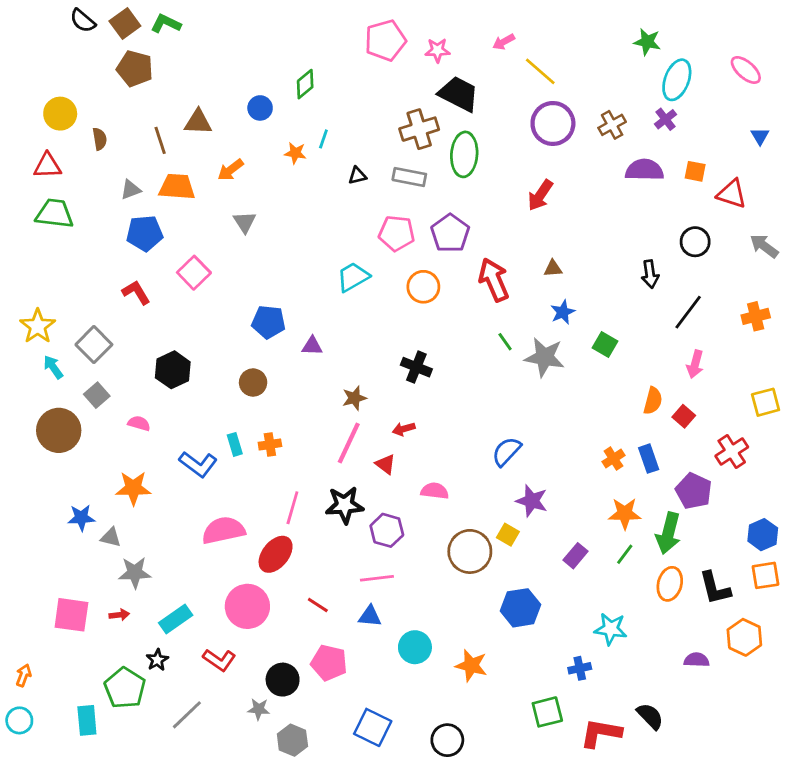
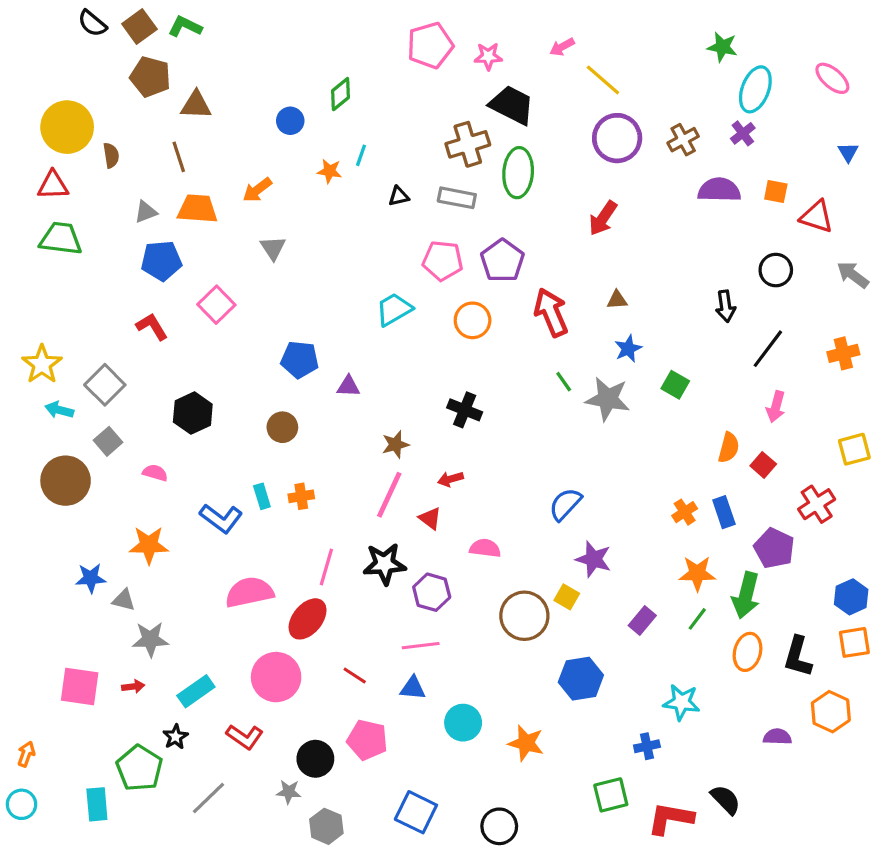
yellow circle: (60, 114) -> (67, 127), size x1.4
brown triangle: (198, 122) -> (196, 105), moved
cyan arrow: (53, 367) -> (59, 410), turned -40
black L-shape: (715, 588) -> (798, 657), turned 30

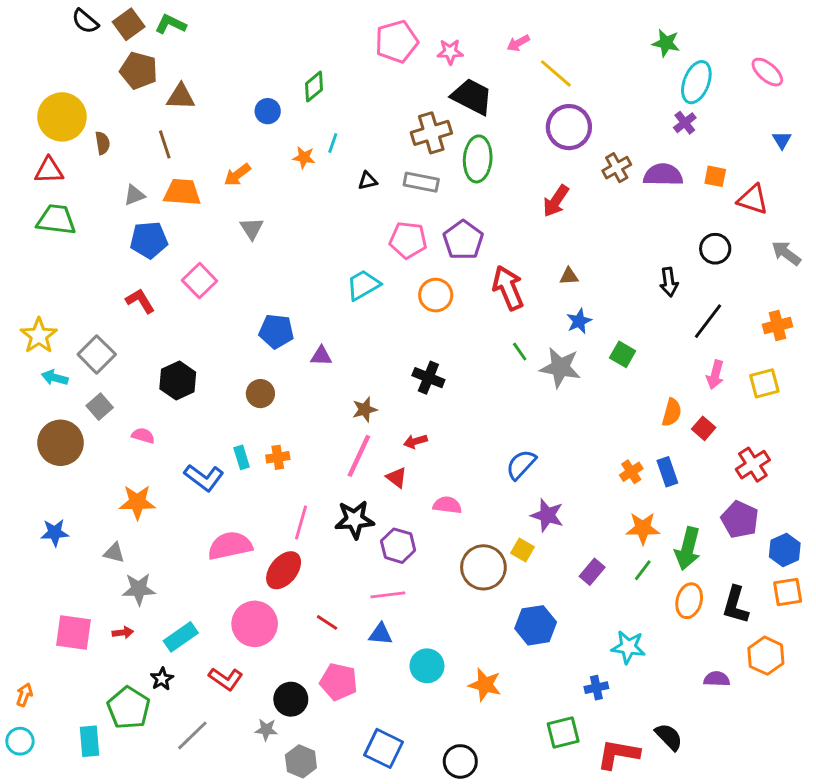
brown cross: (683, 140) -> (617, 168), moved
yellow square: (854, 449) -> (764, 383), moved
purple pentagon: (774, 548) -> (740, 520), moved
blue star: (91, 578) -> (55, 533), moved

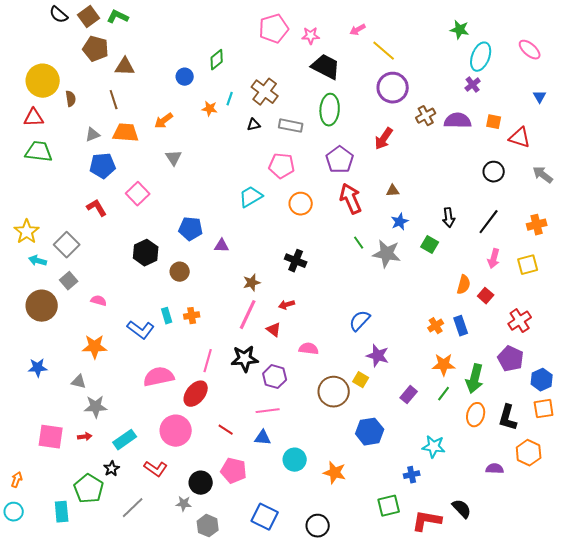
brown cross: (431, 133) -> (265, 92), moved, turned -36
purple pentagon: (463, 240) -> (340, 160), moved
black arrow: (669, 282) -> (449, 218), moved
black hexagon: (178, 381) -> (146, 253), moved

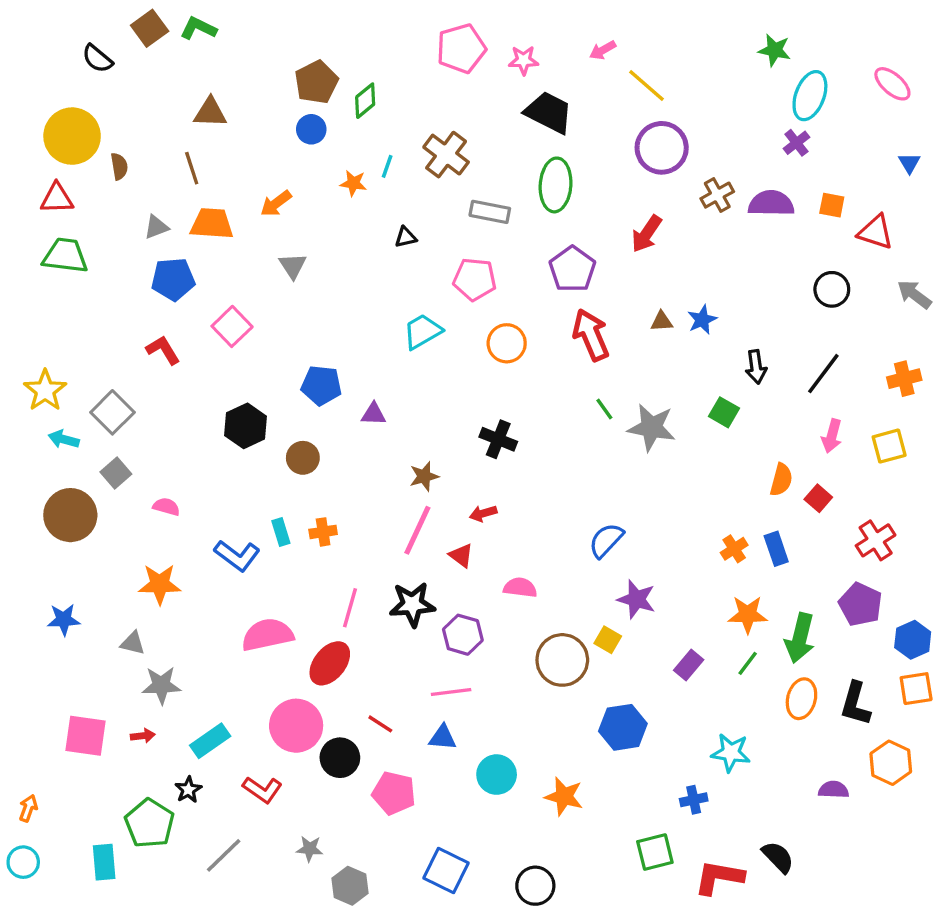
black semicircle: (59, 15) -> (97, 59), moved
brown pentagon: (96, 49) -> (316, 82), moved, turned 30
black triangle: (254, 125) -> (406, 237), moved
blue star: (400, 222) -> (702, 320), moved
black circle: (201, 483) -> (340, 758), moved

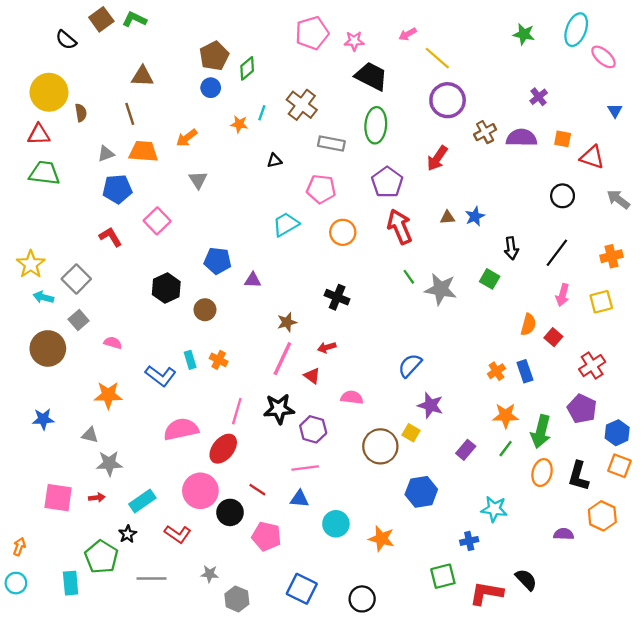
cyan ellipse: (810, 96) -> (576, 30), moved
orange cross: (323, 532) -> (219, 360), turned 36
orange square: (916, 689) -> (619, 466), turned 30
gray line: (224, 855) -> (151, 578), turned 44

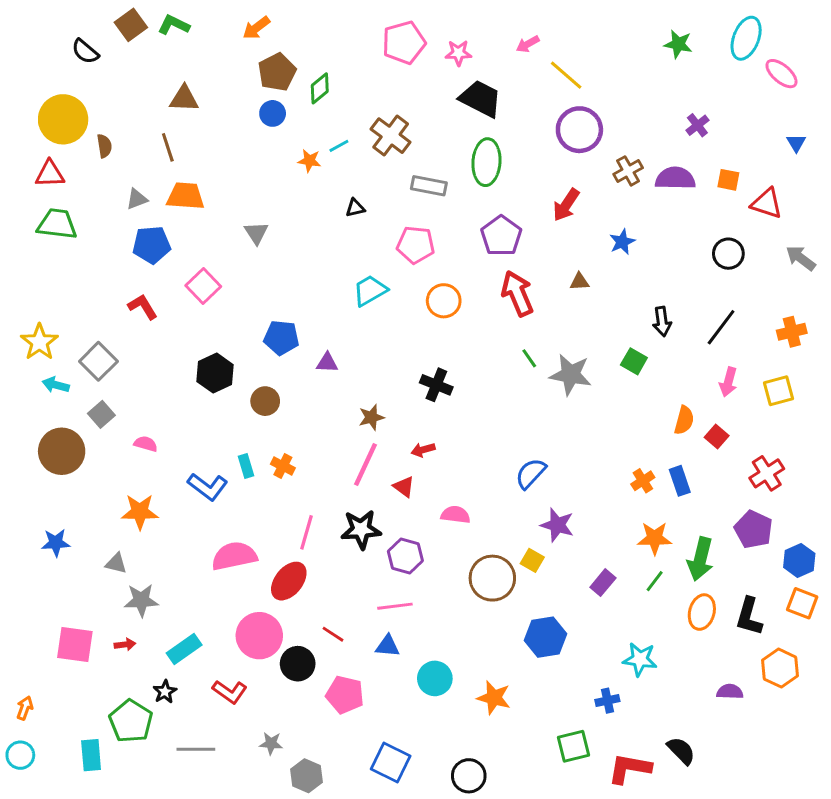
cyan line: (262, 113) -> (339, 146), turned 42
orange arrow: (187, 138) -> (256, 28), moved
blue star: (475, 216) -> (622, 242), moved

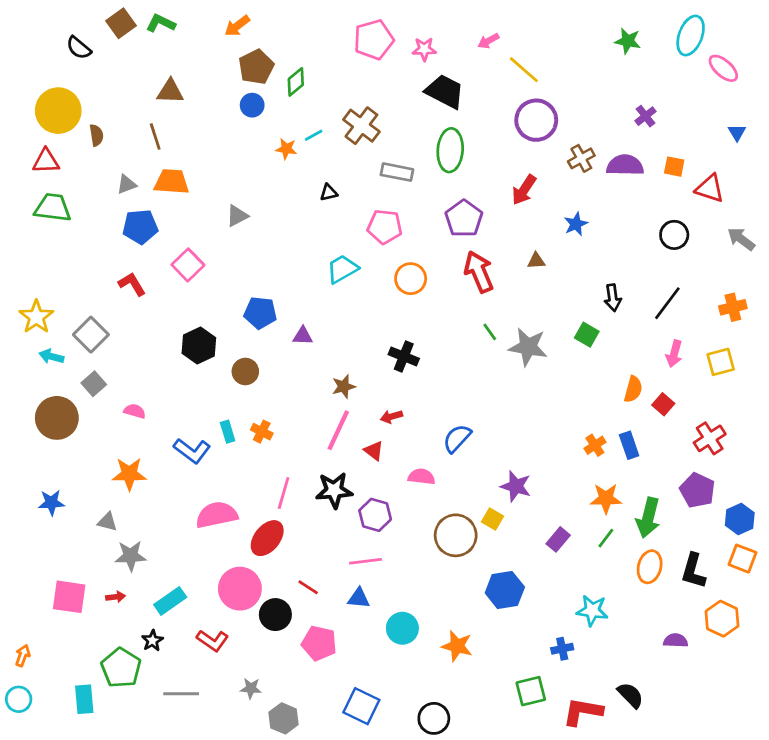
gray triangle: (256, 233) -> (237, 216), turned 35
blue semicircle: (531, 473) -> (457, 438), moved

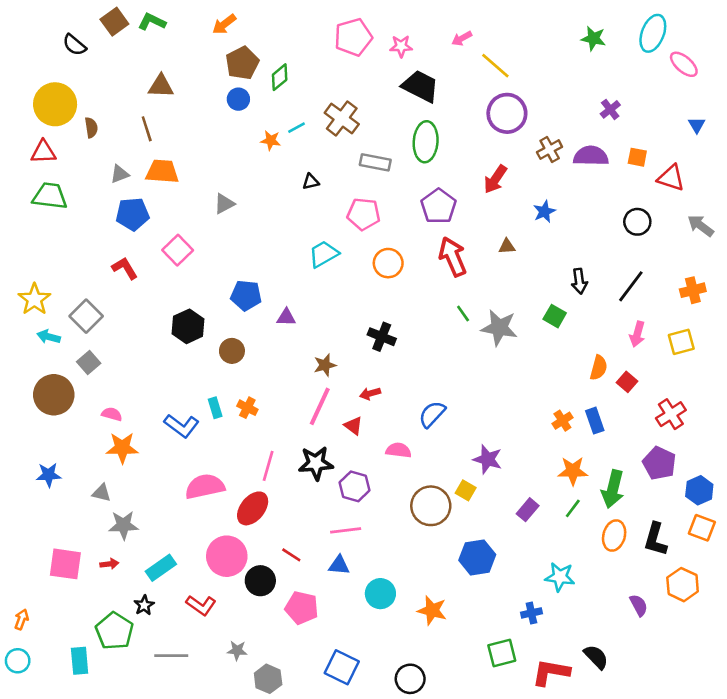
pink semicircle: (135, 411) -> (112, 414), moved
purple semicircle: (676, 641) -> (639, 605), turned 60

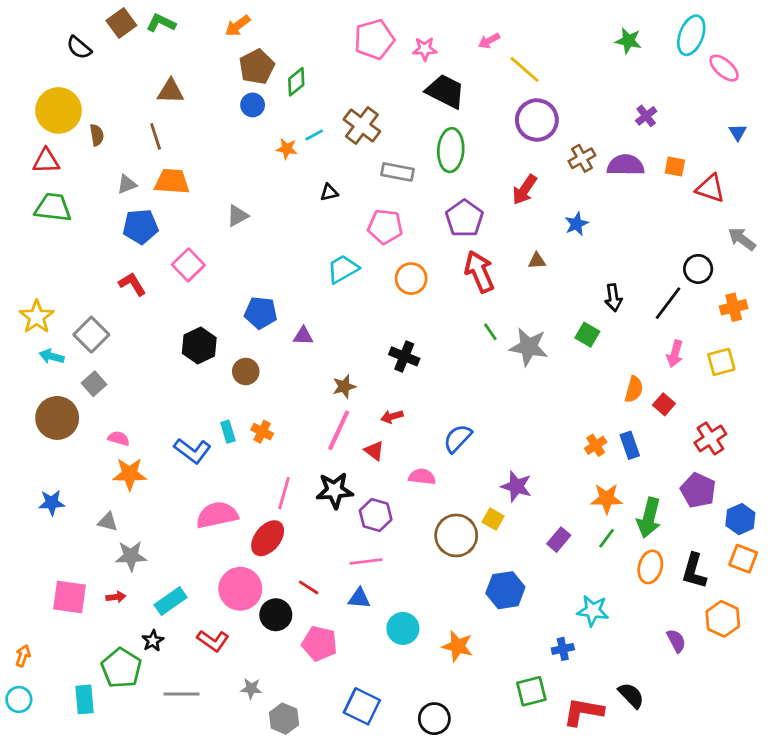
black circle: (637, 222) -> (698, 269), moved

